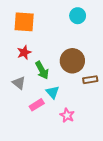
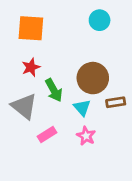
gray triangle: (19, 83) -> (24, 106), size x1.5
cyan triangle: (52, 92) -> (82, 108), moved
pink star: (67, 115) -> (86, 136), moved

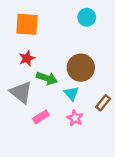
green arrow: (54, 90) -> (47, 78), turned -42
brown rectangle: (116, 102) -> (103, 103), moved, turned -42

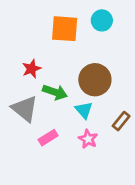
orange square: (27, 24) -> (65, 29), moved

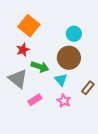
cyan circle: (102, 20) -> (74, 34), moved
orange square: (65, 29) -> (29, 26), moved, turned 35

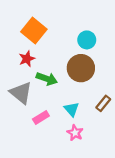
cyan triangle: (61, 80) -> (71, 109), moved
pink star: (64, 101) -> (75, 133), moved

